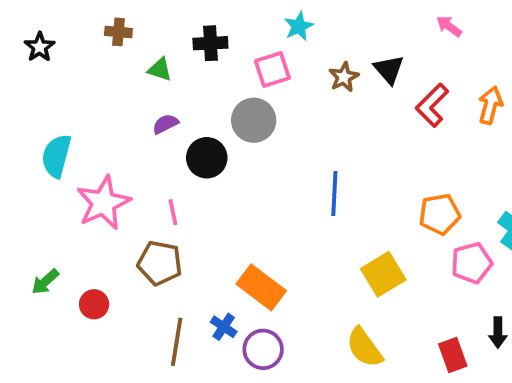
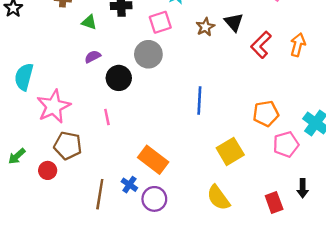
pink line: (173, 212) -> (107, 117), moved
brown pentagon: (160, 263) -> (68, 146), moved

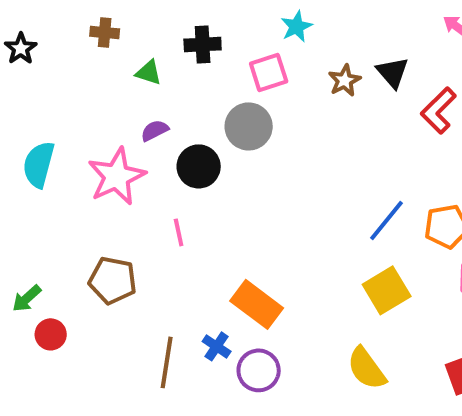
blue line: (199, 100) -> (387, 220), moved, turned 36
pink star: (54, 106) -> (117, 176), moved
red circle: (48, 170) -> (51, 334), moved

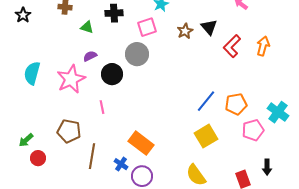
brown line: (167, 362) -> (92, 156), moved

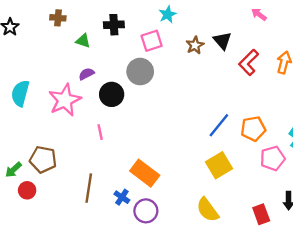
brown pentagon: (69, 131) -> (43, 159), moved

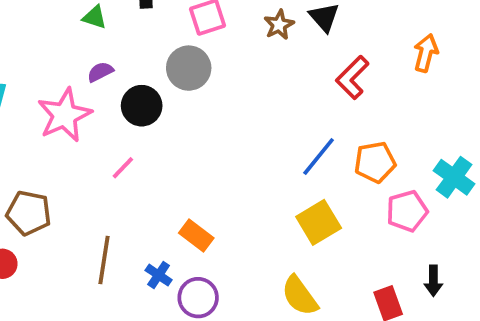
red L-shape: (249, 62) -> (352, 77), moved
pink line: (100, 132) -> (123, 168), turned 56
orange rectangle: (145, 173) -> (196, 236), size x0.7

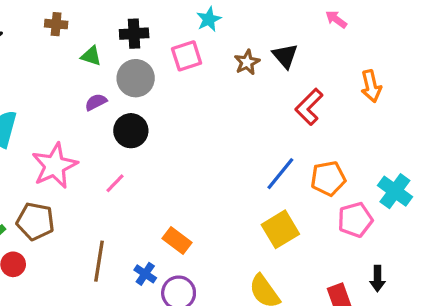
orange arrow: (426, 53) -> (371, 86), turned 152
gray circle: (189, 68) -> (136, 78), moved
pink star: (64, 115) -> (55, 166), moved

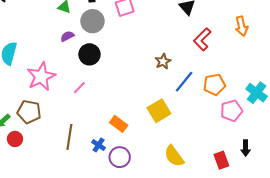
brown star: (247, 62) -> (163, 61), moved
yellow square: (280, 229) -> (159, 111), moved

